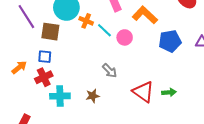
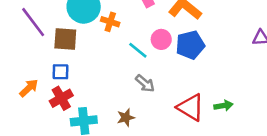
cyan line: (104, 30) -> (138, 50), moved
blue pentagon: (170, 41) -> (190, 45), moved

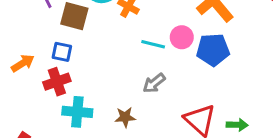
cyan line: (138, 50) -> (153, 44), turned -36
gray arrow: (145, 83) -> (154, 83), turned 90

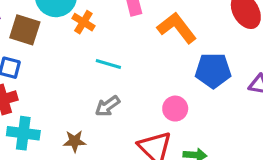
pink circle: (182, 37) -> (175, 109), moved
blue pentagon: (213, 50) -> (213, 70), moved

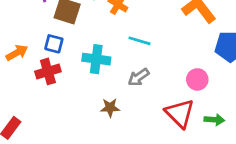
cyan cross: (23, 133) -> (96, 59), moved

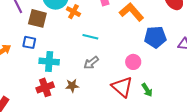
cyan cross: (96, 59) -> (49, 61), moved
red cross: (48, 71) -> (45, 87), moved
green arrow: (214, 120) -> (147, 90), turned 56

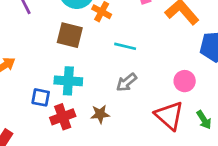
brown square: (37, 18) -> (70, 35), moved
blue square: (29, 42) -> (41, 97), moved

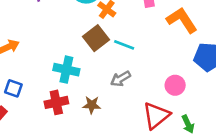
brown square: (70, 35) -> (96, 38), moved, turned 30
blue square: (41, 97) -> (13, 88), moved
red triangle: (169, 116) -> (156, 116), turned 32

